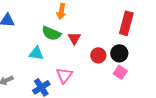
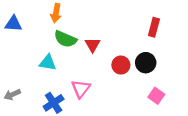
orange arrow: (61, 11) -> (56, 13), moved
red rectangle: (126, 23) -> (154, 27), size x0.7
pink square: (120, 72) -> (156, 96), moved

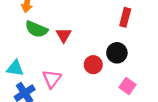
cyan triangle: (48, 63) -> (15, 68), moved
red circle: (121, 65) -> (93, 65), moved

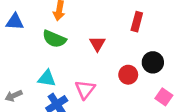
red rectangle: (125, 17) -> (137, 22), moved
green semicircle: (36, 29) -> (54, 39), moved

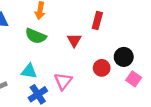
red rectangle: (137, 22) -> (97, 21), moved
pink square: (164, 97) -> (134, 79), moved

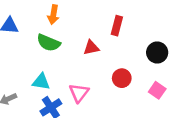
red triangle: (74, 40) -> (91, 48), turned 48
black circle: (124, 57) -> (157, 53), moved

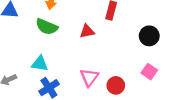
red circle: (122, 78) -> (116, 85), moved
pink triangle: (79, 93) -> (89, 77), moved

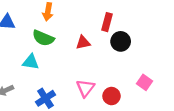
black circle: (149, 36) -> (121, 41), moved
cyan triangle: (40, 64) -> (31, 62), moved

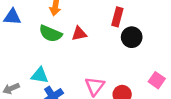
red triangle: (83, 43) -> (79, 34), moved
cyan triangle: (31, 62) -> (40, 75), moved

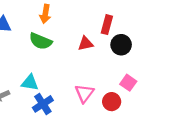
red triangle: (79, 34) -> (86, 44), moved
pink square: (157, 80) -> (128, 83), moved

